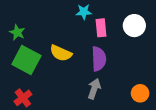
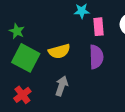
yellow semicircle: (61, 53) -> (59, 51), turned -40
gray arrow: (94, 89) -> (62, 86), moved

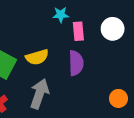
gray arrow: (62, 86) -> (39, 94), size x1.4

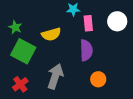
yellow semicircle: (37, 57) -> (51, 34), moved
orange circle: (118, 98) -> (98, 79), moved

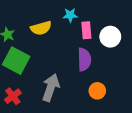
white circle: (117, 21) -> (110, 37), moved
yellow semicircle: (51, 34) -> (41, 28), moved

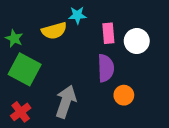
cyan star: (70, 15) -> (77, 15), moved
orange circle: (97, 91) -> (124, 95), moved

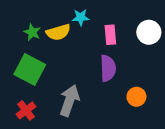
green star: (14, 38) -> (32, 32), moved
white circle: (137, 41) -> (149, 32), moved
orange circle: (124, 95) -> (136, 97), moved

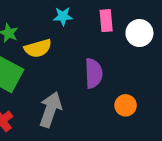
yellow semicircle: (58, 32) -> (38, 48), moved
pink rectangle: (110, 35) -> (106, 21), moved

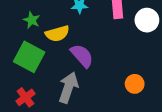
purple semicircle: (94, 73) -> (82, 56), moved, turned -40

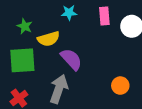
green square: (29, 57) -> (22, 60), turned -32

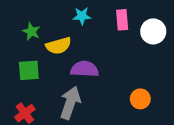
purple semicircle: (71, 59) -> (85, 69), turned -45
green square: (22, 60) -> (29, 70), size x0.7

